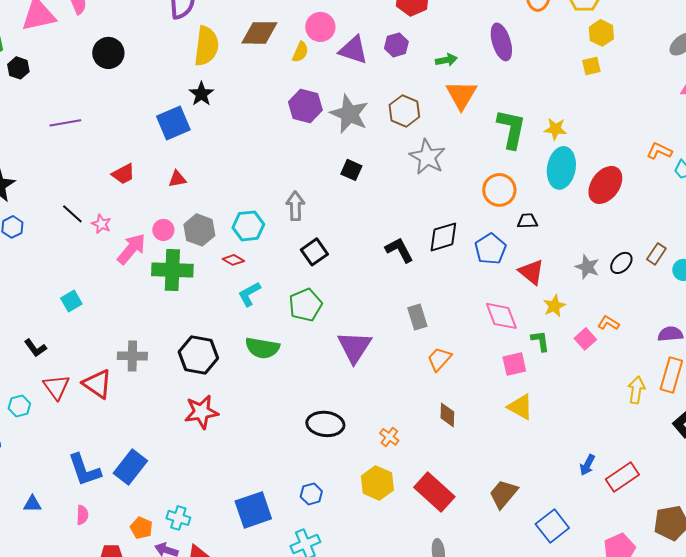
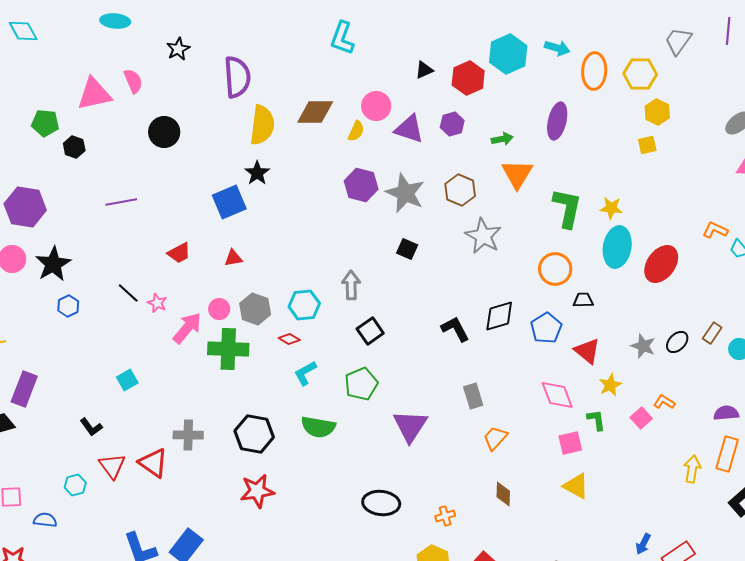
purple ellipse: (501, 42) -> (557, 121), turned 30
orange cross: (389, 437) -> (445, 516), turned 36

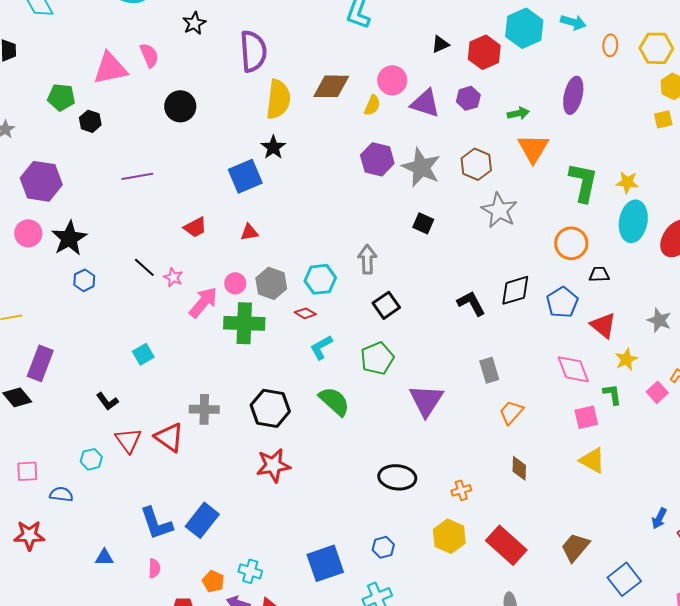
orange ellipse: (594, 71) -> (610, 45), size x0.6
green semicircle: (318, 427) -> (334, 401), turned -148

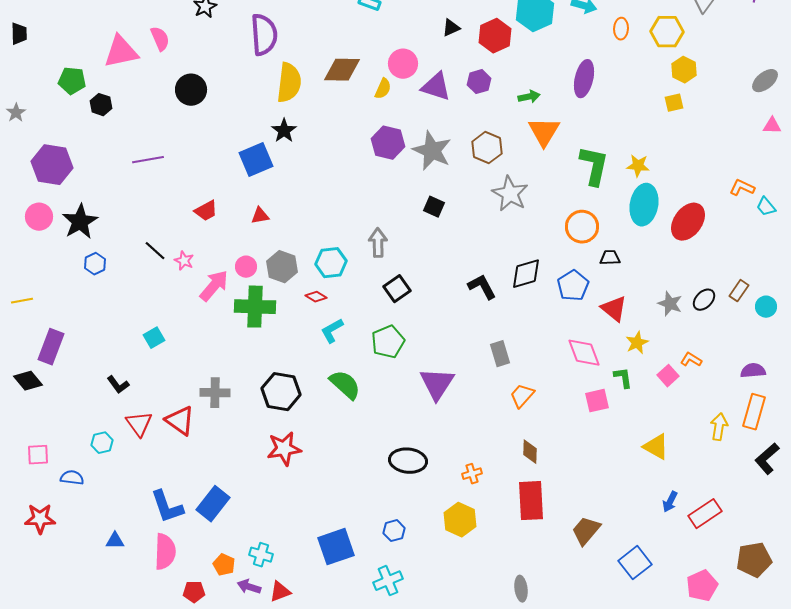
yellow triangle: (592, 460) -> (656, 447), moved
red rectangle: (506, 545) -> (531, 501), moved, turned 45
pink semicircle: (154, 568) -> (165, 552), size x1.8

